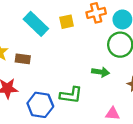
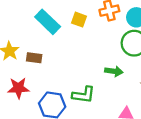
yellow square: (67, 22) -> (79, 20), turned 32

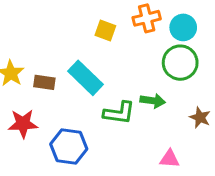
cyan rectangle: (48, 22) -> (86, 78), moved
green L-shape: (84, 95) -> (119, 113), moved

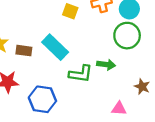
brown star: (200, 117) -> (142, 87), moved

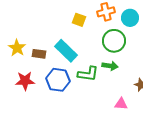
green circle: (127, 36) -> (114, 41), moved
blue hexagon: (42, 99) -> (58, 80), moved

